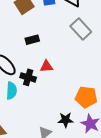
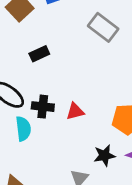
red triangle: (46, 66) -> (75, 111), moved

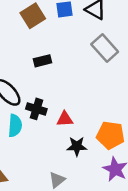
black star: (104, 155) -> (77, 146), moved

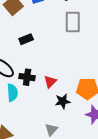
gray rectangle: (105, 48) -> (73, 22), turned 50
red triangle: (65, 119) -> (50, 82), turned -32

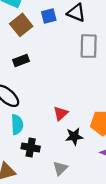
black rectangle: (26, 39) -> (21, 60), moved
black cross: (27, 77) -> (31, 148), moved

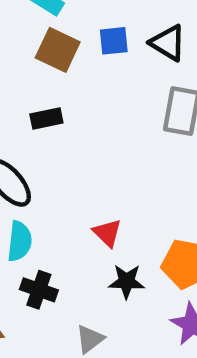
brown square: (21, 25) -> (58, 50), turned -35
red triangle: (61, 113) -> (107, 233), turned -42

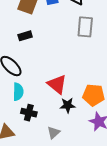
red triangle: (107, 233) -> (57, 84), size x1.5

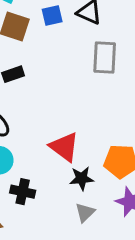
gray triangle: (54, 133) -> (85, 212), moved

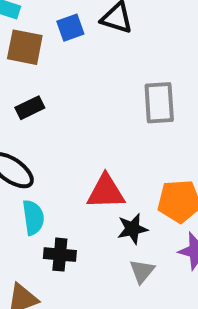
gray rectangle: (105, 57) -> (159, 103), moved
red triangle: (64, 147) -> (106, 192), turned -32

